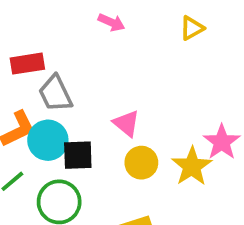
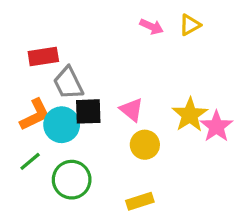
pink arrow: (111, 22) -> (152, 27), moved
black square: (78, 155) -> (88, 111), moved
yellow star: (192, 166) -> (190, 115), moved

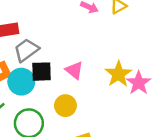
gray trapezoid: (68, 83) -> (26, 50), turned 80
yellow circle: (145, 145) -> (65, 106), moved

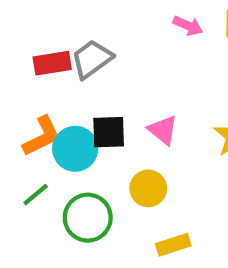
gray trapezoid: (26, 50) -> (92, 59), moved

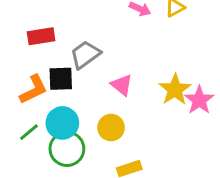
gray trapezoid: (92, 59) -> (85, 55), moved
black square: (109, 132) -> (61, 79), moved
cyan circle: (75, 149) -> (62, 123), moved

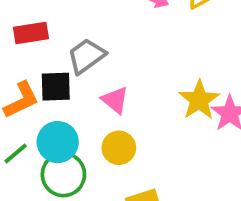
pink triangle: (122, 85) -> (115, 100), moved

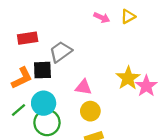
pink triangle: (115, 100) -> (84, 87), moved, turned -30
yellow circle: (119, 148) -> (90, 111), moved

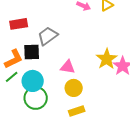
green line: (18, 110) -> (12, 77), moved

